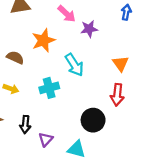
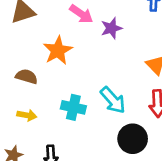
cyan arrow: (74, 65) -> (113, 100), moved
cyan cross: (49, 88) -> (73, 107), turned 36

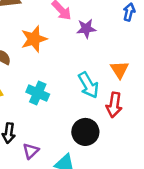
cyan arrow: (113, 100) -> (88, 85), moved

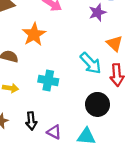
purple star: (86, 29) -> (97, 12), moved
purple triangle: (31, 151) -> (54, 132), turned -35

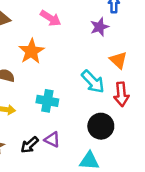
black arrow: (31, 121) -> (30, 145), turned 54
purple triangle: (54, 132) -> (52, 140), moved

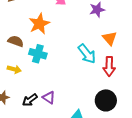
cyan cross: (47, 101) -> (38, 54), moved
black circle: (101, 126) -> (106, 100), moved

